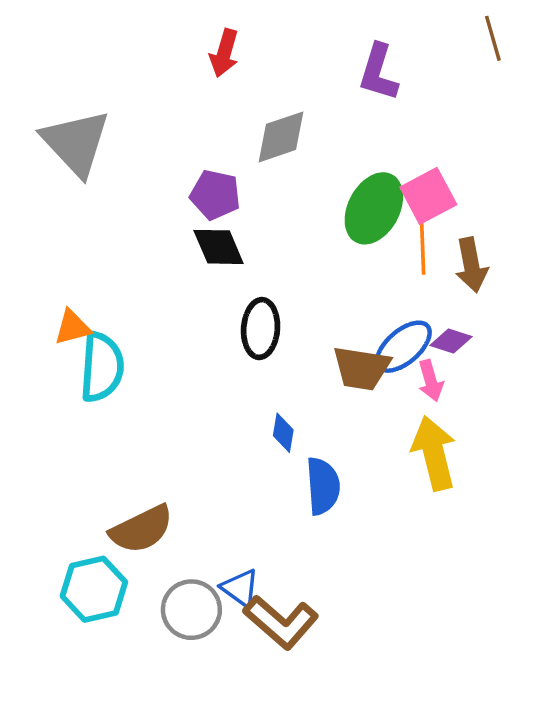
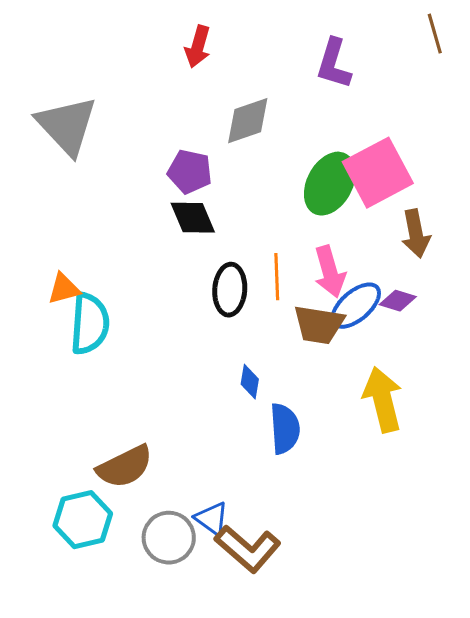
pink square: (428, 196) -> (378, 173), size x1.4
orange line: (423, 248) -> (277, 277), moved
pink arrow: (431, 381) -> (330, 272), moved, size x1.4

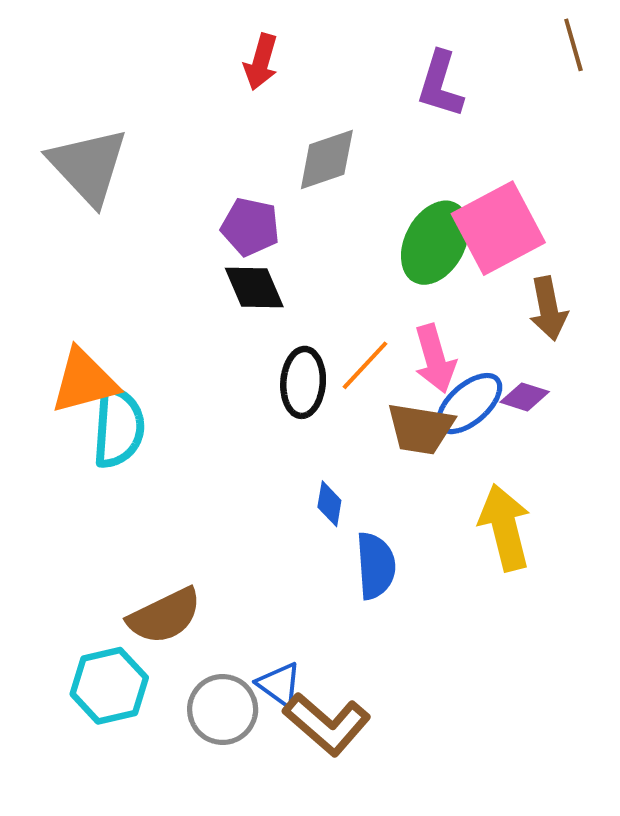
orange line: (277, 277) -> (365, 365), turned 45
orange triangle: (64, 289) -> (84, 381), size x1.6

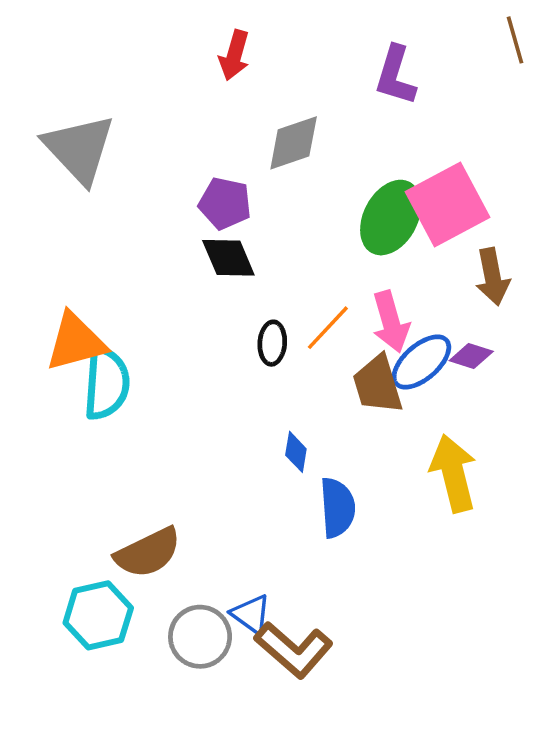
black ellipse: (303, 382) -> (272, 343), size x0.7
brown trapezoid: (420, 429) -> (378, 384), turned 64

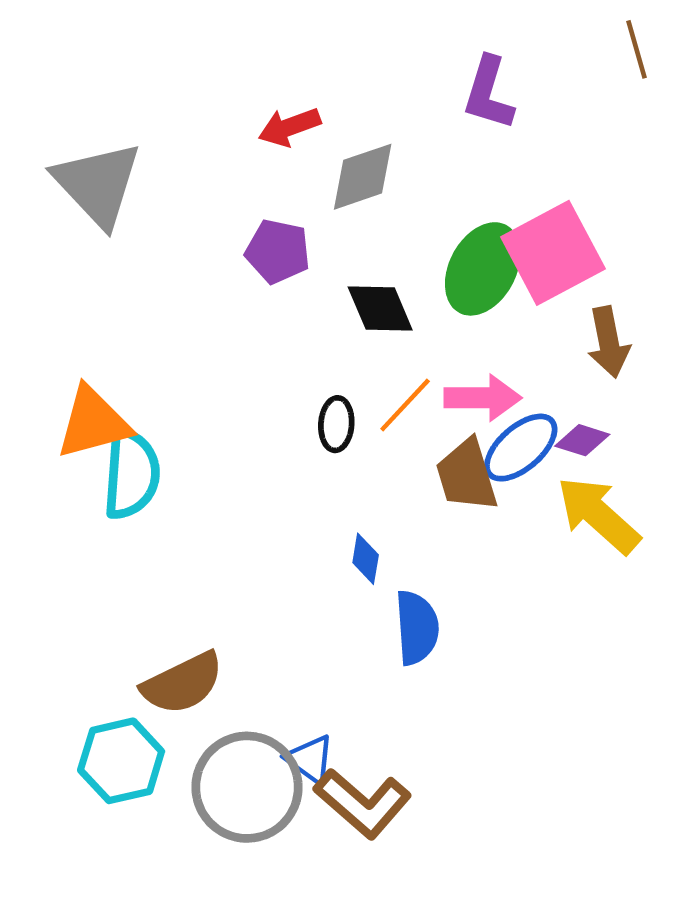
red arrow: (234, 55) -> (289, 127), moved, turned 54
black diamond: (228, 258) -> (380, 308), moved
pink arrow: (391, 322) -> (483, 398), turned -74
yellow arrow: (453, 473) -> (598, 515), moved, turned -34
gray circle: (200, 637) -> (247, 787), size x1.4

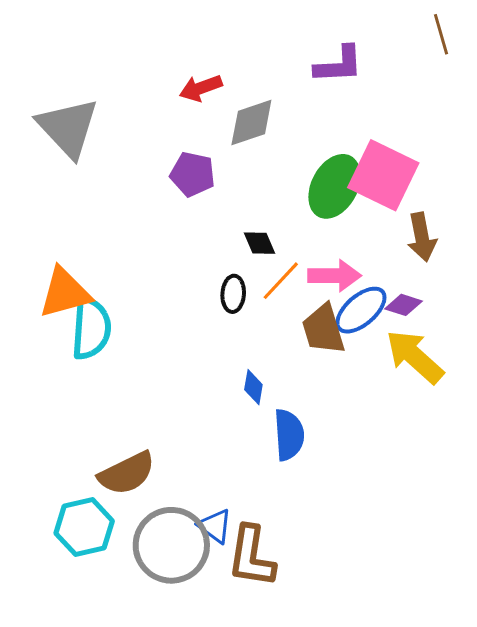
purple L-shape: (489, 93) -> (339, 65), turned -110
pink square: (553, 253) -> (383, 175), turned -36
black diamond: (380, 308) -> (260, 243), moved, size x0.7
brown L-shape: (363, 803) -> (251, 556), turned 58

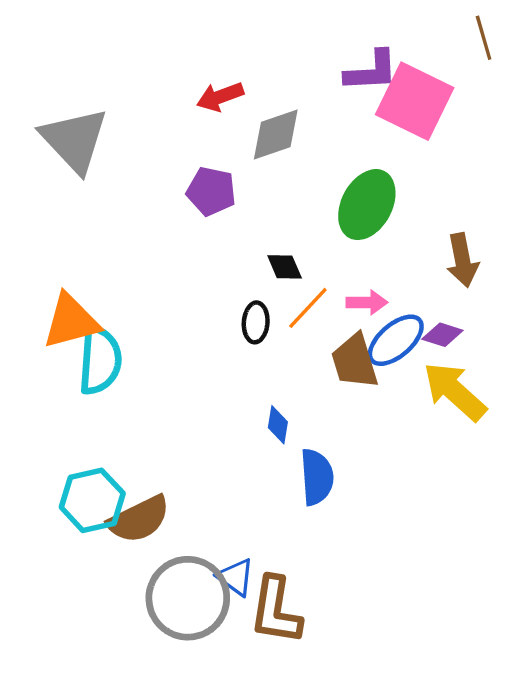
pink square: (383, 175) -> (415, 101), moved
pink arrow: (335, 276) -> (367, 302), size x0.7
cyan hexagon: (84, 527) -> (92, 500), moved

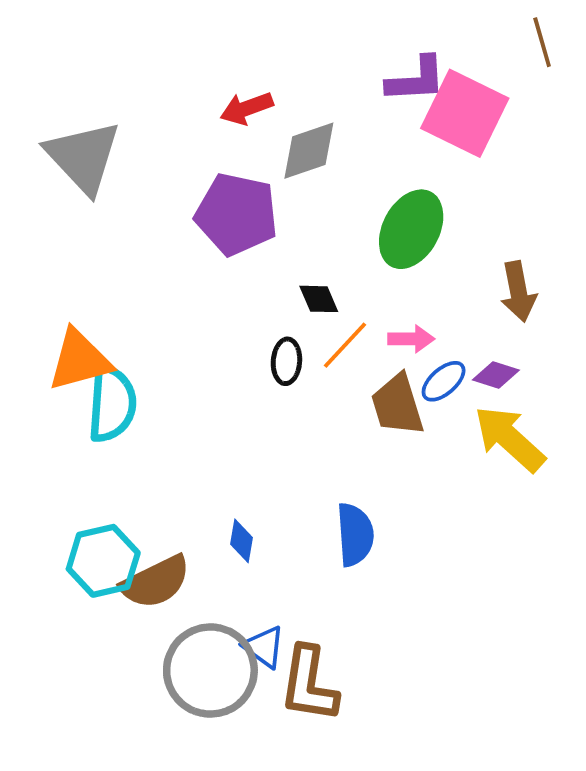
purple pentagon: (211, 191) -> (237, 214), size x1.5
blue ellipse: (396, 340) -> (444, 381), size x0.7
blue diamond: (278, 425) -> (242, 541), moved

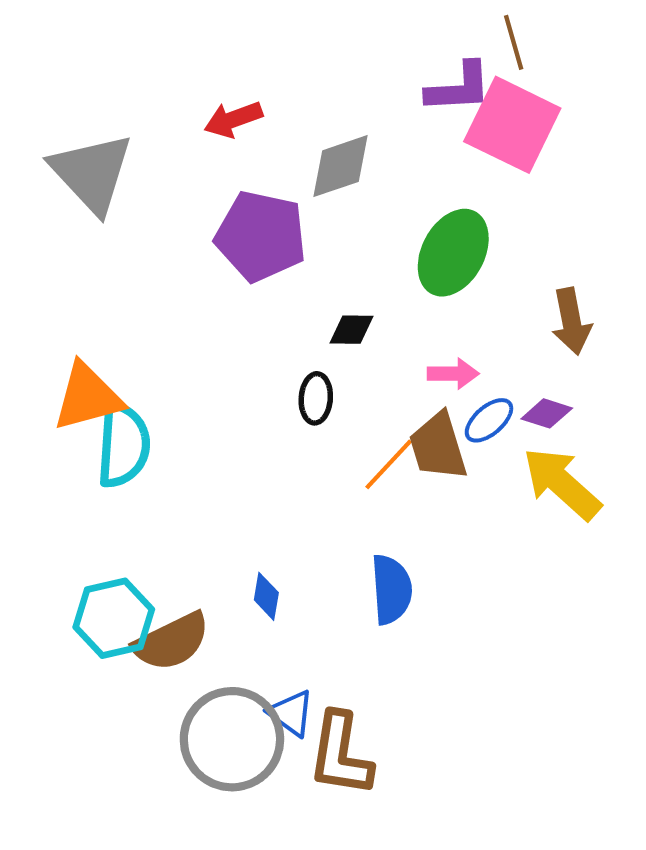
brown line: (542, 42) -> (514, 42), moved
red arrow: (247, 108) -> (233, 119), moved
black diamond: (319, 299) -> (352, 330), turned -66
orange line: (345, 345) -> (389, 464), moved

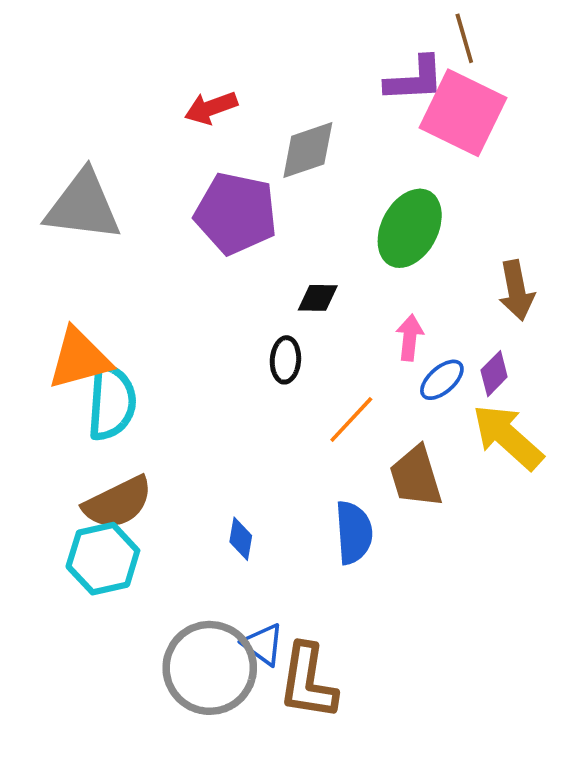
gray triangle: (92, 173) -> (83, 206), moved, turned -40
pink arrow: (453, 374) -> (410, 338), turned -84
purple diamond: (547, 413) -> (494, 374), turned -63
brown trapezoid: (438, 446) -> (416, 477), moved
brown semicircle: (171, 642) -> (118, 503), moved

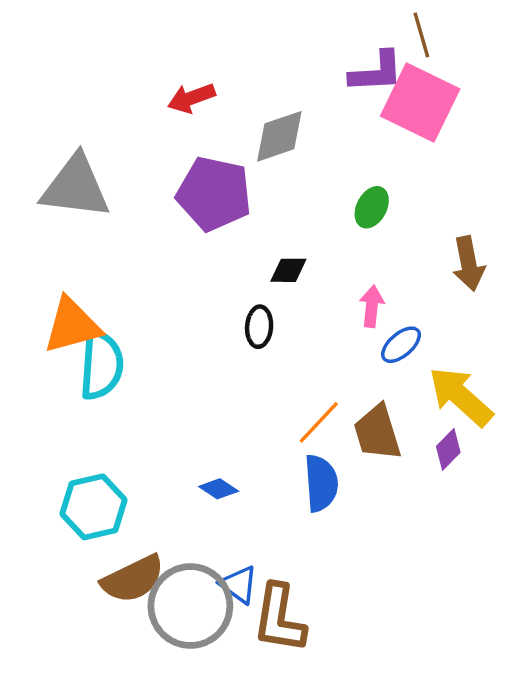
green ellipse: (410, 228) -> (372, 207), size x0.6
purple diamond: (494, 374) -> (448, 449), moved
orange line: (351, 420) -> (319, 422), moved
brown semicircle: (118, 503) -> (133, 579), moved
blue diamond: (241, 539) -> (219, 489), turned -66

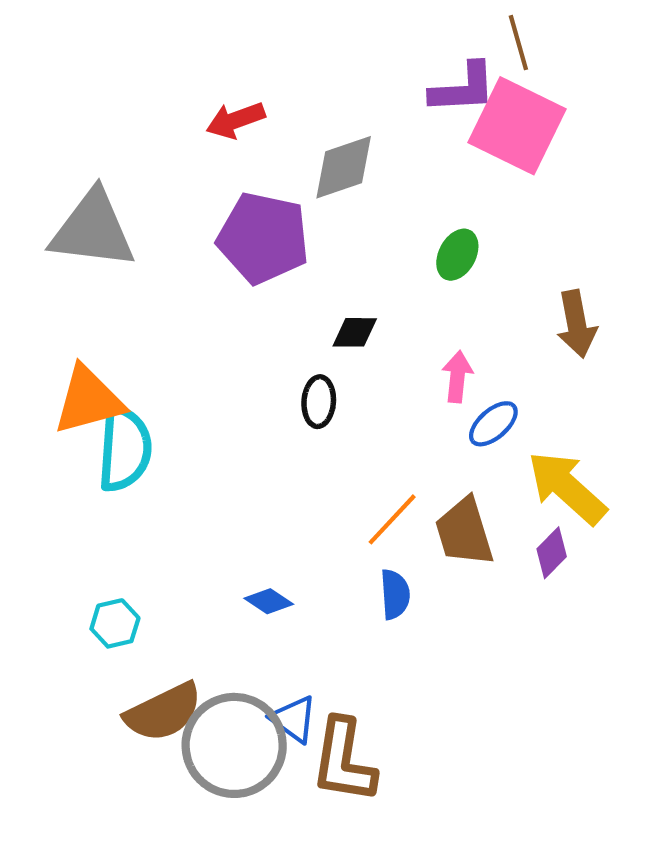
blue semicircle: (321, 483) -> (395, 594), size x0.7
cyan hexagon: (93, 507) -> (115, 623), size x0.6

